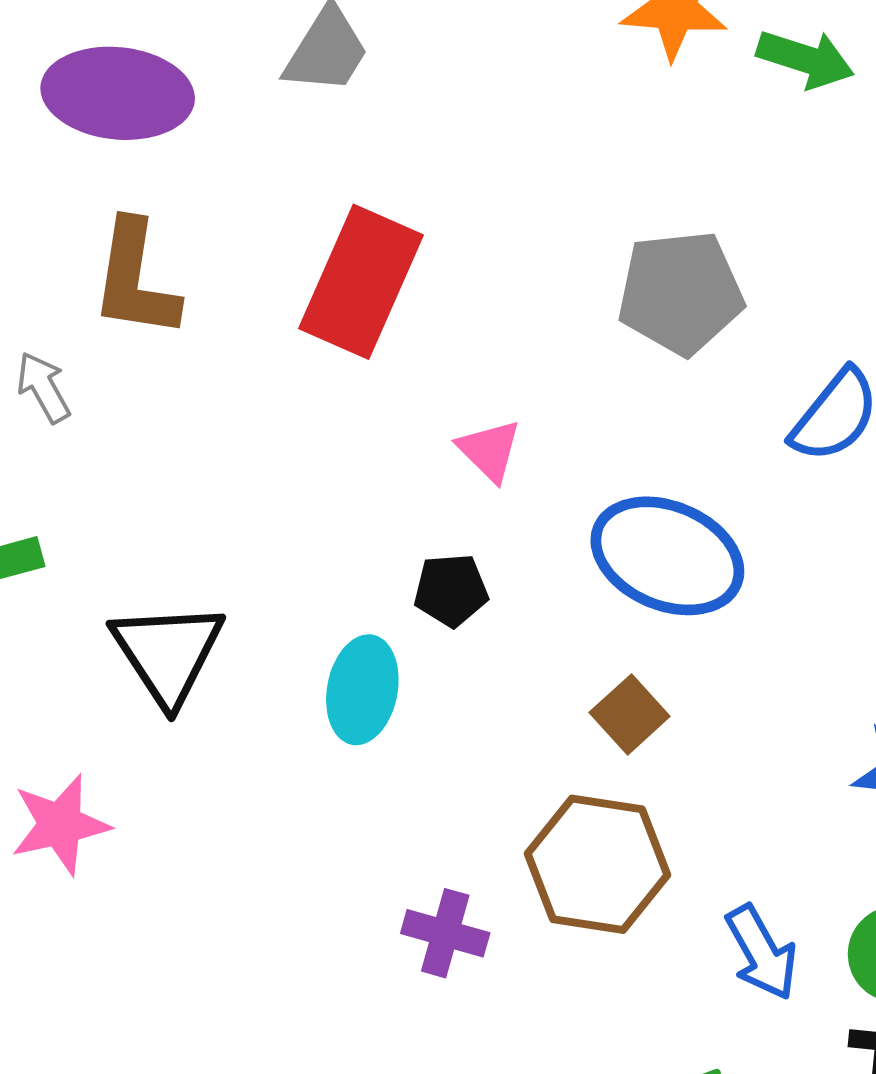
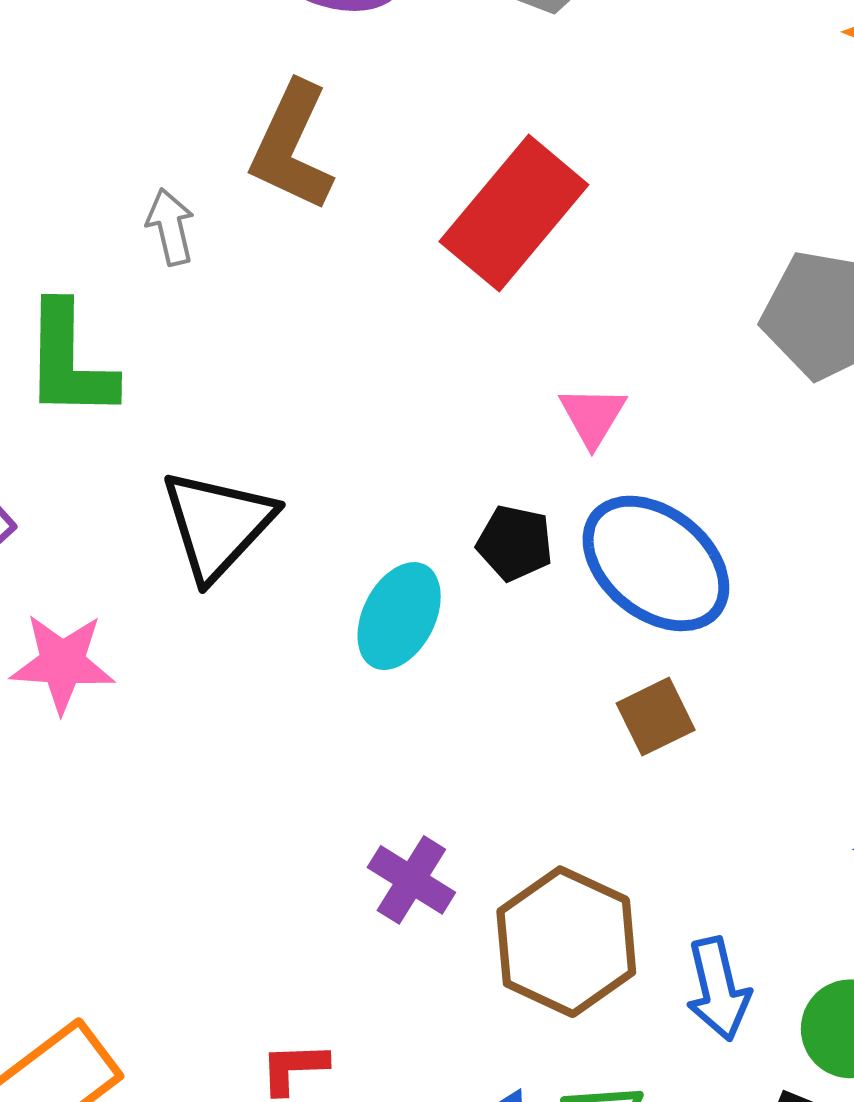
blue ellipse: (667, 556) -> (656, 563), moved
brown hexagon: (598, 864) -> (566, 942), moved

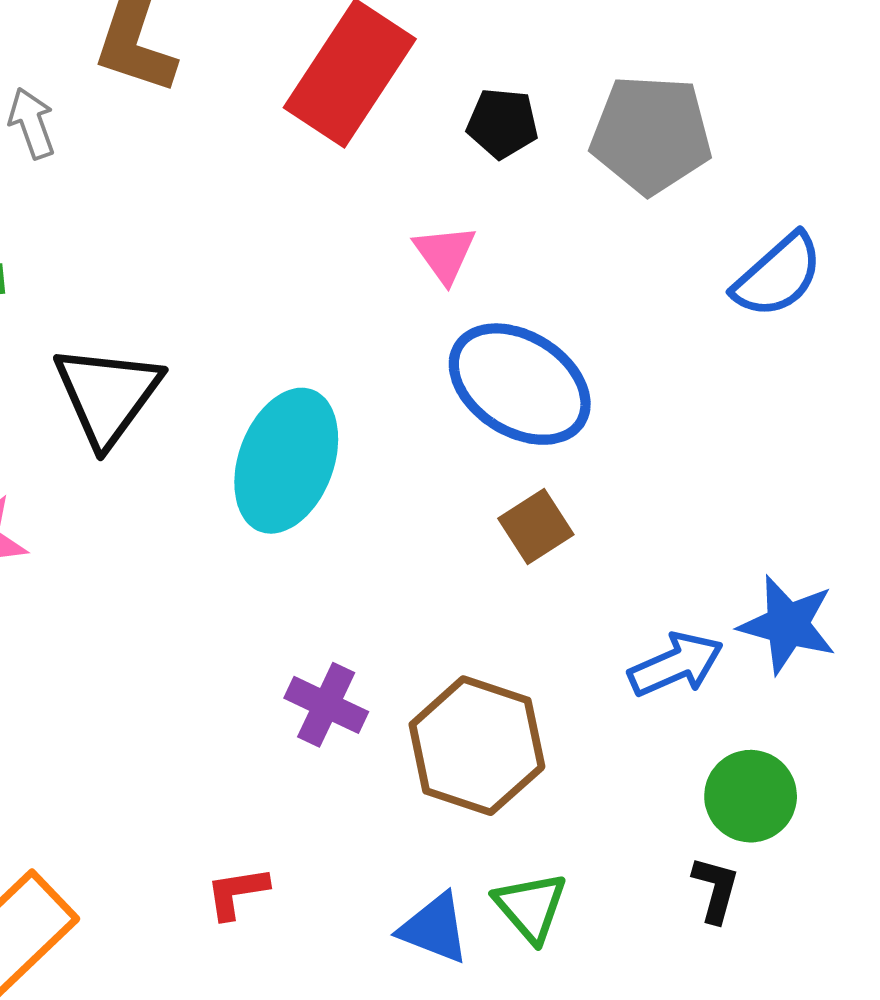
black pentagon: (515, 543) -> (503, 123), moved
cyan ellipse: (399, 616) -> (286, 461), size x1.4
blue arrow: (718, 989) -> (676, 664), moved, turned -94

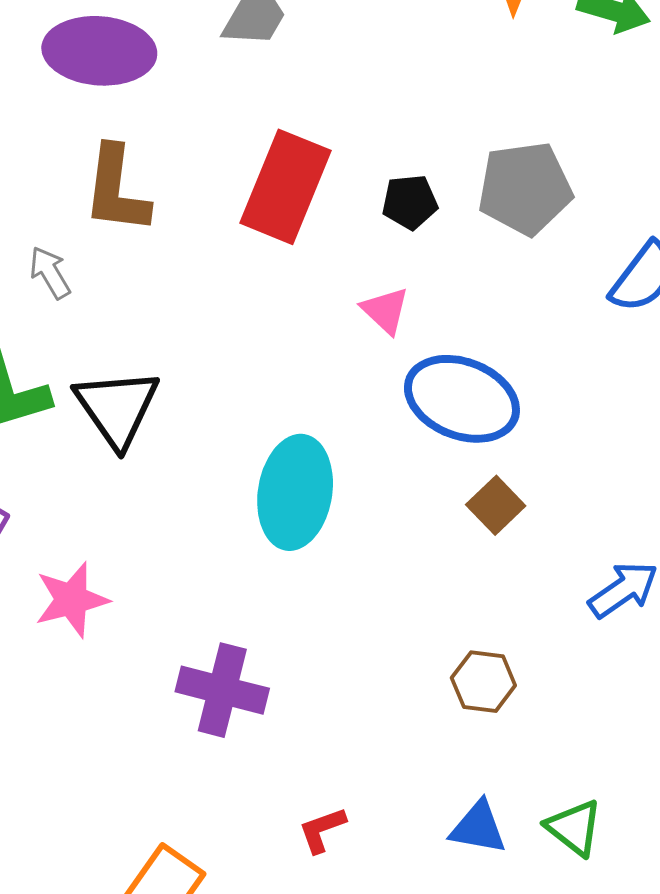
black triangle: (107, 395) -> (117, 408), moved
purple cross: (326, 705) -> (222, 690), moved, size x1.4
brown hexagon: (477, 746) -> (483, 682), size x0.6
green triangle: (531, 907) -> (574, 828), moved

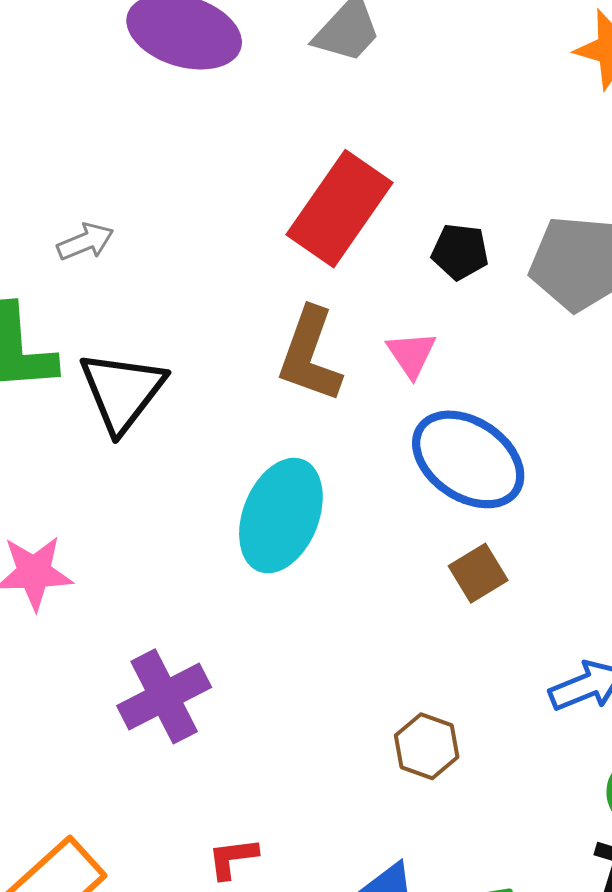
brown L-shape: (116, 190) -> (310, 355), moved
gray arrow: (50, 273) -> (85, 242), turned 86
purple cross: (222, 690) -> (164, 696), turned 36

